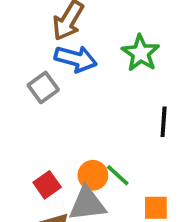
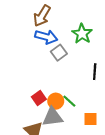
gray square: (43, 87) -> (59, 53), moved
red square: (47, 185) -> (39, 98), moved

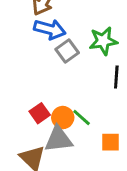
green star: (82, 34) -> (103, 41), moved, turned 30

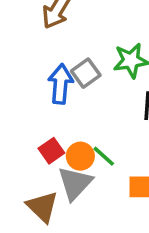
blue arrow: (50, 29) -> (60, 84), moved, turned -100
gray triangle: (58, 139) -> (75, 183), turned -40

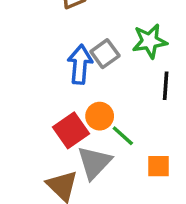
red square: (51, 151) -> (71, 130), size x1.4
orange circle: (80, 156) -> (100, 116), moved

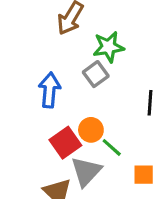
green star: (150, 41) -> (109, 47), moved
blue arrow: (80, 64) -> (49, 90), moved

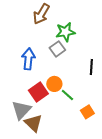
gray triangle: (86, 171) -> (21, 110), moved
orange square: (144, 175) -> (87, 112), turned -32

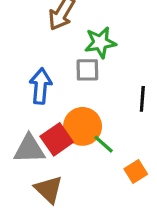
gray square: (57, 49) -> (87, 70), turned 35
orange circle: (54, 84) -> (83, 126), size x1.5
gray triangle: (21, 110) -> (29, 149), moved, turned 45

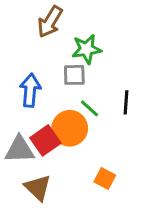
green line: (104, 144) -> (90, 108), moved
orange square: (136, 172) -> (105, 178), moved, turned -30

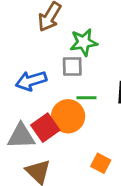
blue arrow: (30, 90) -> (31, 81), turned -112
green line: (90, 108) -> (87, 98), turned -42

